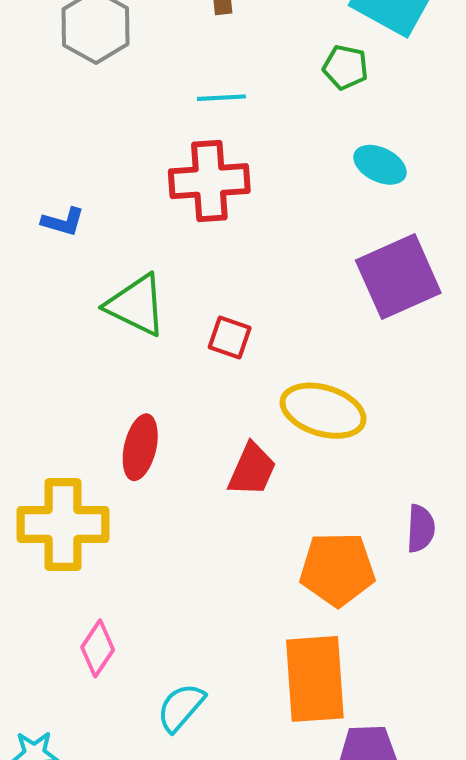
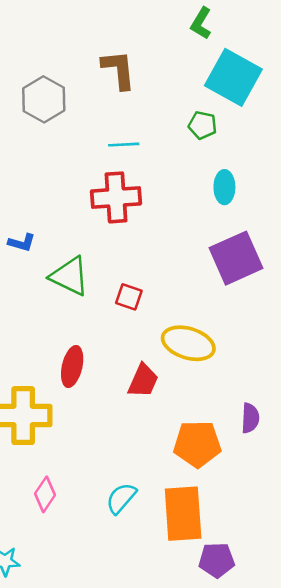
cyan ellipse: (380, 165) -> (224, 187), turned 64
blue L-shape: (63, 222) -> (22, 243), moved
cyan semicircle: (181, 707) -> (121, 498), moved

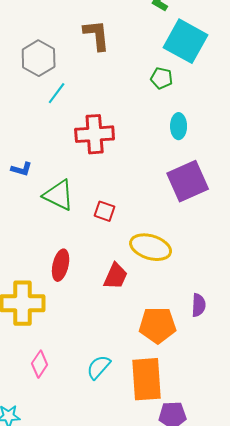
cyan line: (124, 145) -> (57, 93), moved, turned -50

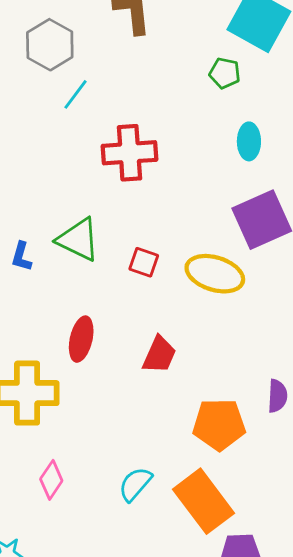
blue L-shape: (22, 169) -> (21, 257), moved, turned 90
yellow ellipse: (151, 247) -> (215, 274), moved
orange rectangle: (147, 379) -> (203, 501), turned -33

